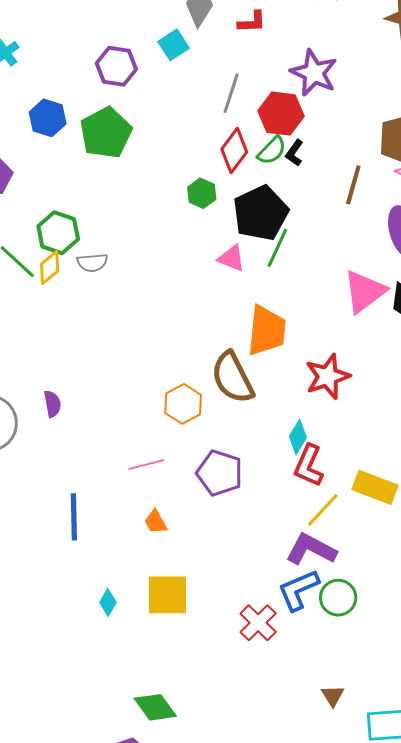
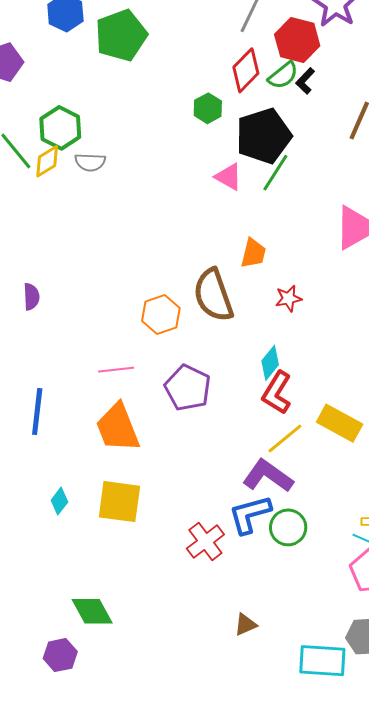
orange trapezoid: (266, 331) -> (253, 253), size x0.6
red star: (328, 376) -> (289, 298), moved, size x0.6
orange trapezoid: (156, 522) -> (118, 428), size x2.0
brown triangle: (333, 696) -> (245, 625), moved, turned 30

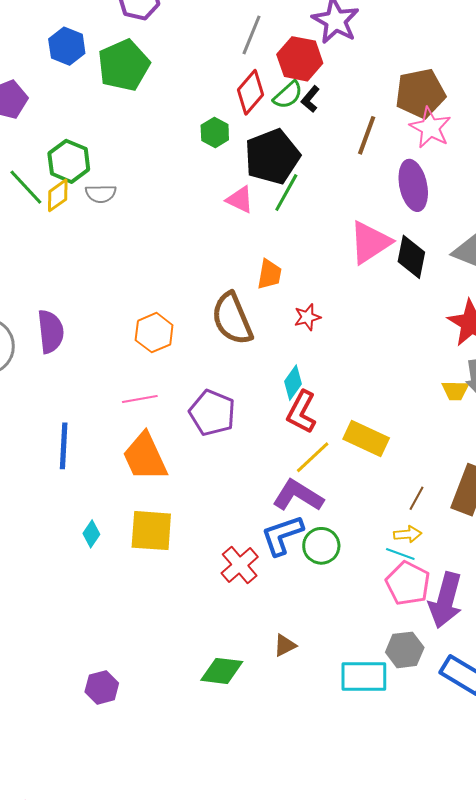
purple semicircle: (31, 297) -> (51, 332), size x1.6
orange hexagon: (161, 314) -> (154, 333), moved
green diamond: (92, 611) -> (222, 671), moved, turned -51

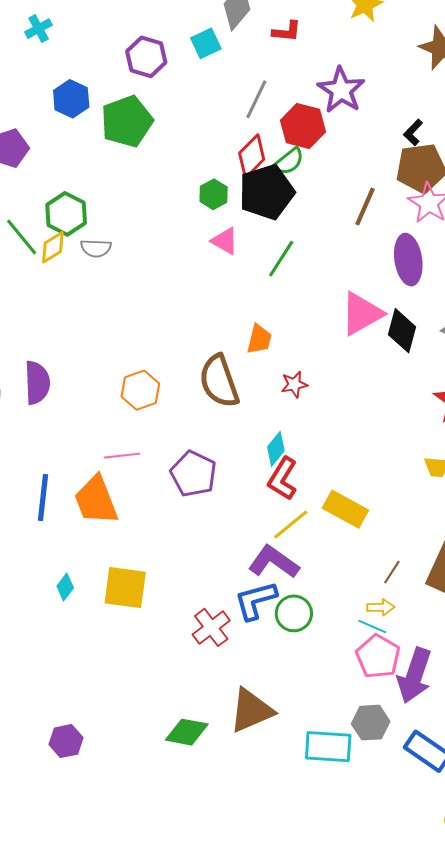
black L-shape: (310, 99) -> (413, 132), moved
black pentagon: (272, 157) -> (267, 192), moved
pink triangle: (240, 200) -> (225, 241), moved
orange trapezoid: (145, 457) -> (96, 500), moved
brown triangle: (285, 645) -> (251, 711), size x2.0

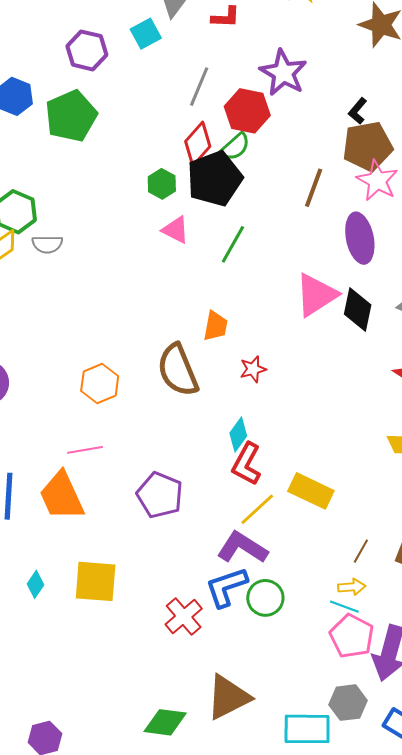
purple pentagon: (193, 474) -> (160, 495), moved

